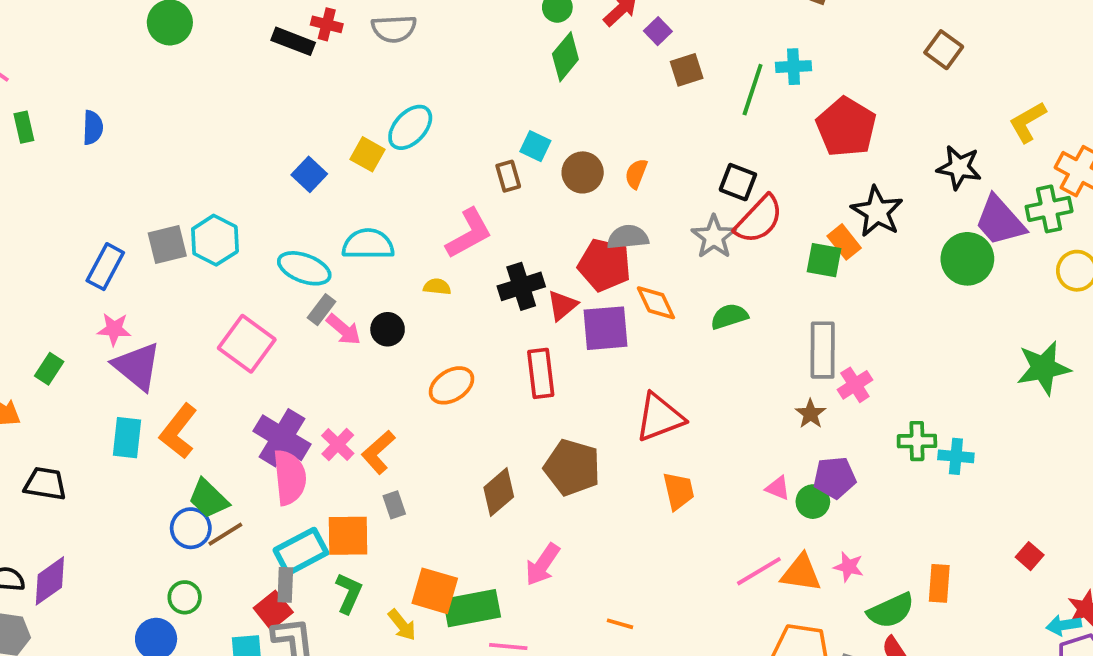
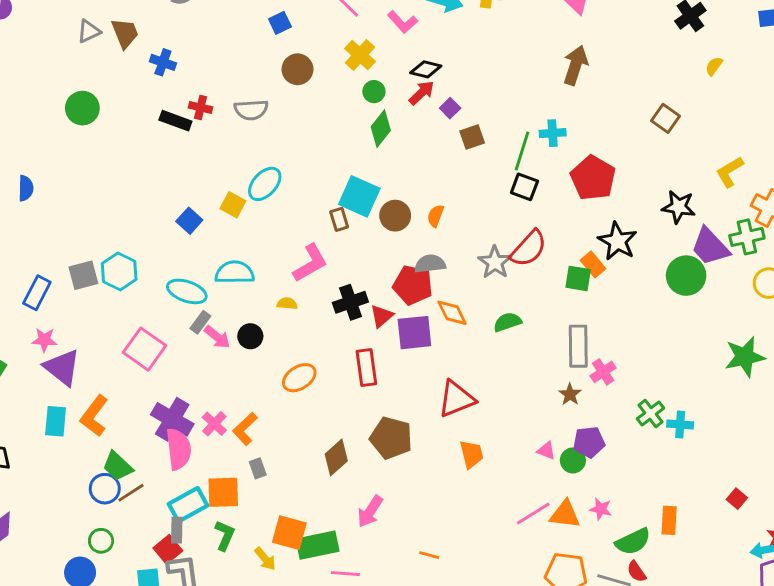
cyan square: (535, 146) -> (359, 196), size x1.8
black square: (738, 182) -> (524, 187), moved
green cross: (917, 441) -> (651, 413), turned -36

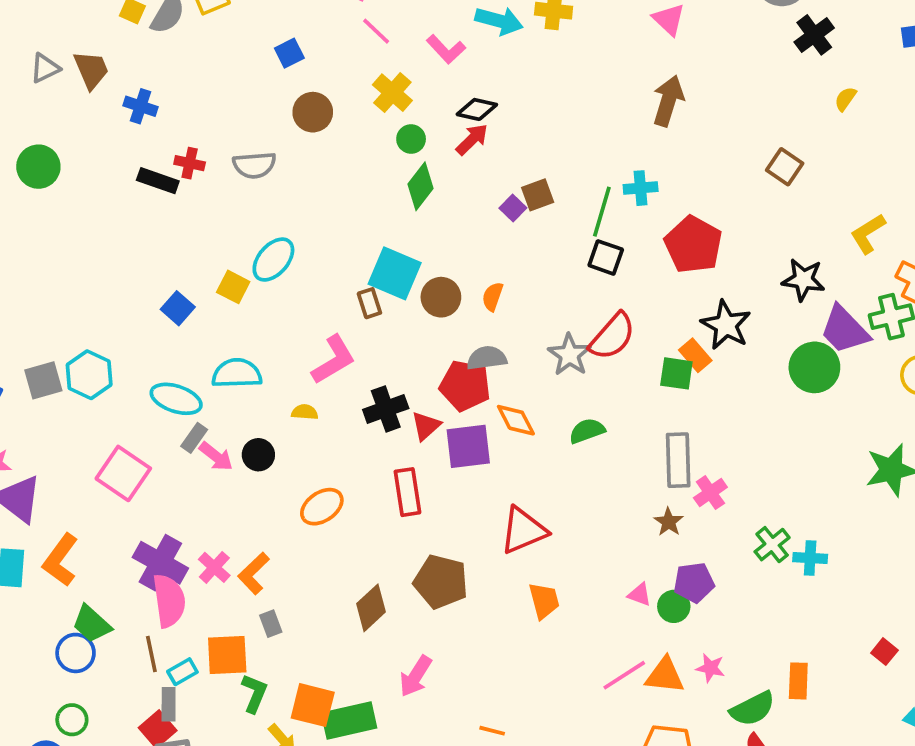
purple square: (450, 108) -> (513, 208), moved
brown line: (131, 493) -> (151, 654), moved, turned -68
cyan rectangle: (188, 505) -> (182, 672), size x0.6
green L-shape: (225, 535) -> (254, 693), moved

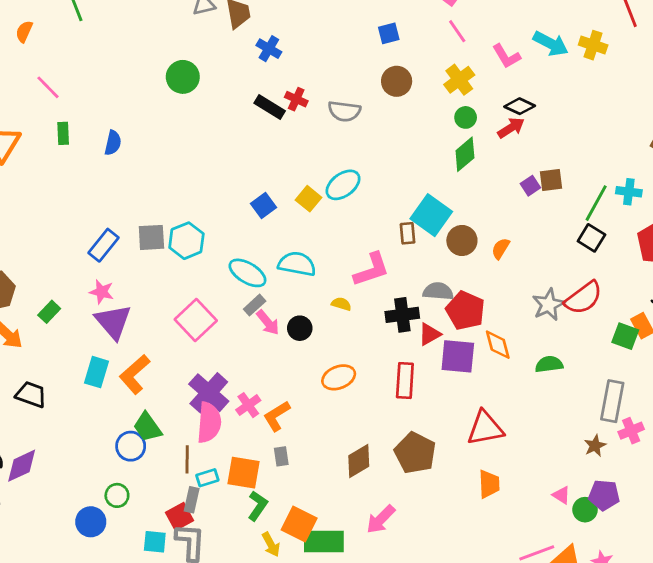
gray semicircle: (487, 358) -> (438, 291), moved

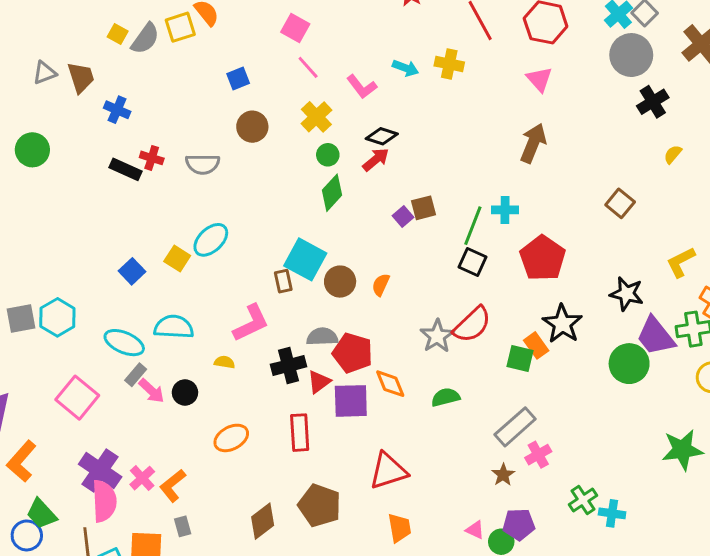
cyan arrow: (551, 44) -> (406, 68), size x0.7
gray rectangle: (612, 401) -> (515, 427), turned 45

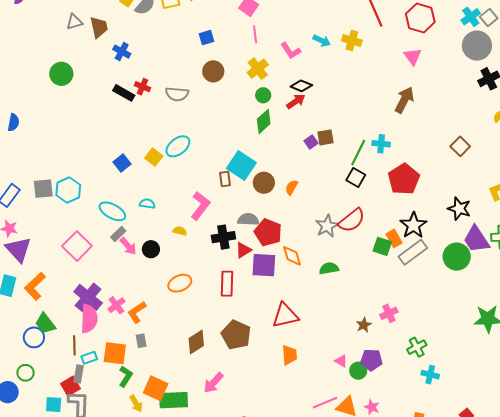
pink line: (308, 67) -> (255, 34), turned 30
pink L-shape: (251, 323) -> (200, 206), turned -32
cyan semicircle: (174, 327) -> (147, 204), size x0.6
gray rectangle: (515, 427) -> (413, 252), moved
cyan cross: (612, 513) -> (430, 375), moved

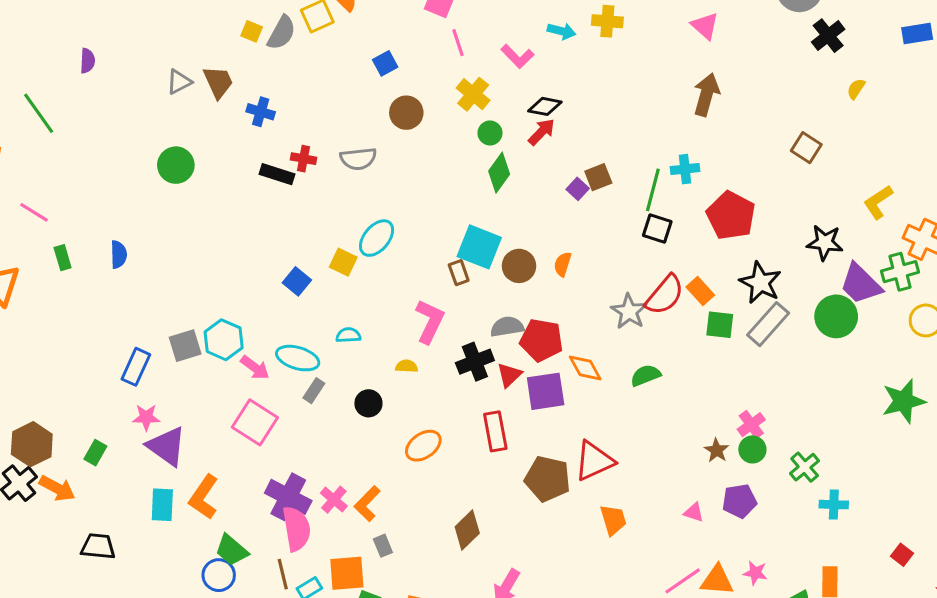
orange rectangle: (394, 238) -> (700, 291), moved
pink arrow: (128, 246) -> (255, 368), moved
brown pentagon: (236, 335) -> (548, 479), moved
green circle: (358, 371) -> (752, 449), moved

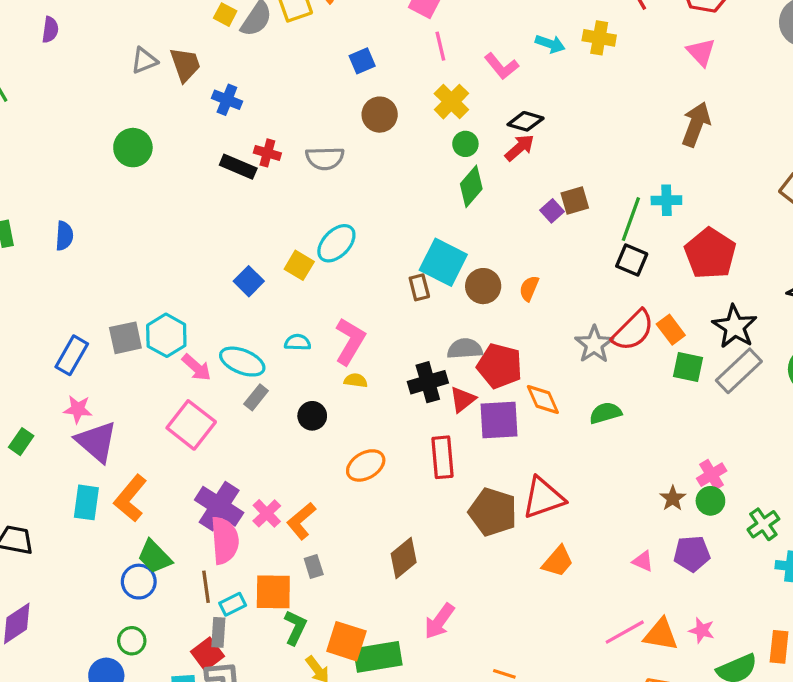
pink L-shape: (430, 321) -> (350, 341), moved
orange trapezoid: (613, 520) -> (558, 561), turned 52

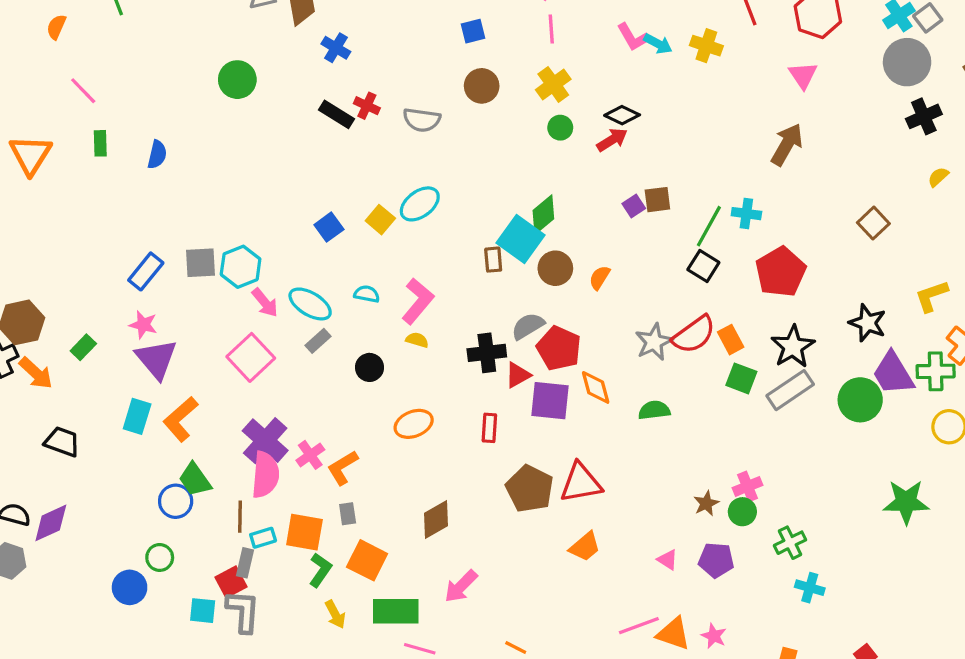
pink L-shape: (501, 66) -> (633, 37), moved
green diamond: (471, 186) -> (543, 215), moved
gray semicircle: (465, 349) -> (528, 326), turned -36
red rectangle: (442, 457) -> (489, 428), size x0.7
orange square: (346, 641) -> (367, 560), moved

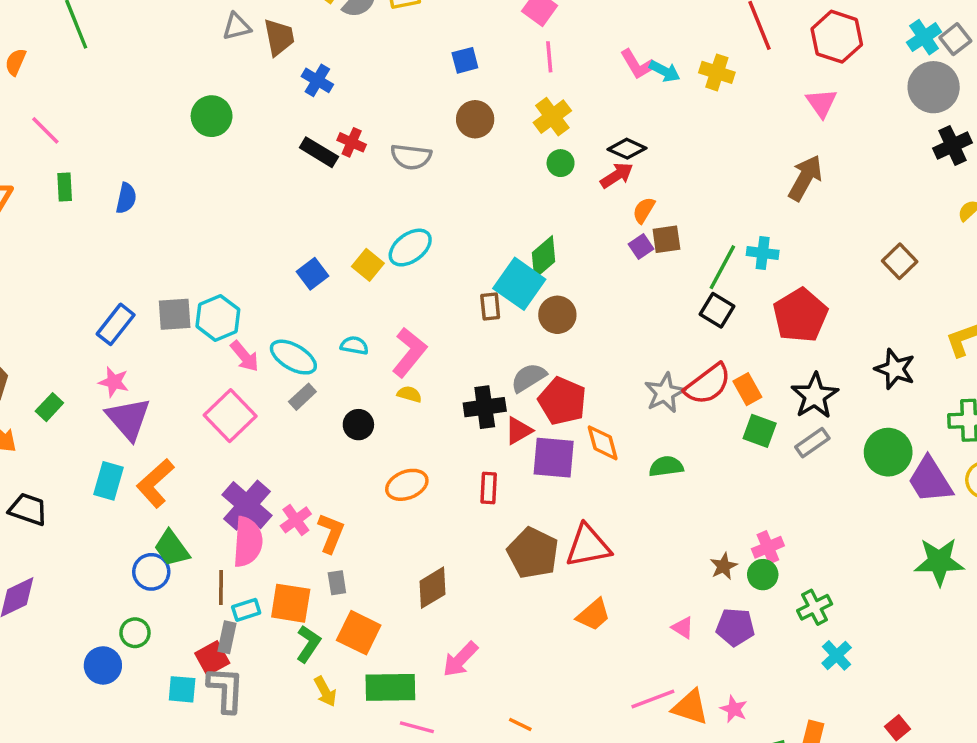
orange semicircle: (600, 278) -> (644, 210), moved
purple trapezoid: (893, 374) -> (930, 480), moved
gray rectangle: (790, 390) -> (812, 443), size x0.7
orange L-shape: (343, 468) -> (331, 533), turned 144
cyan cross: (810, 588) -> (837, 655), turned 32

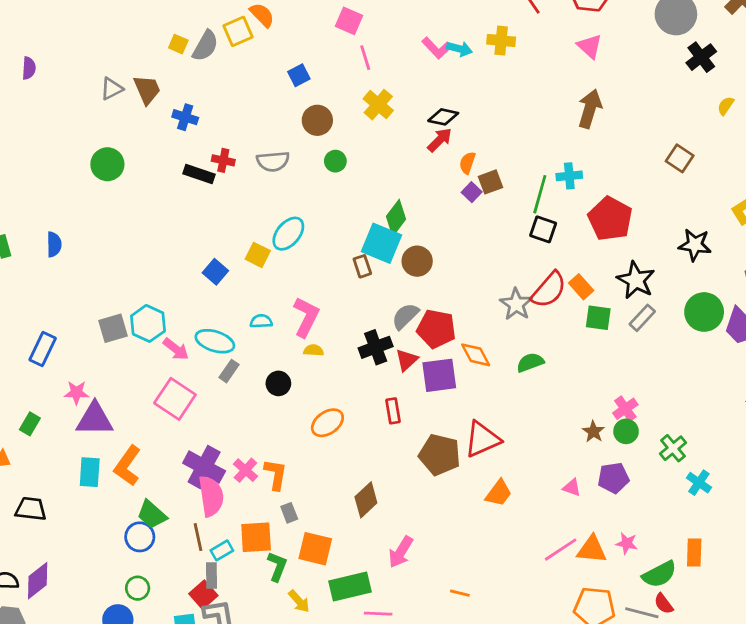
green circle: (561, 163) -> (335, 161), moved
blue rectangle: (116, 324) -> (43, 349), moved
purple triangle: (128, 419) -> (95, 419), turned -36

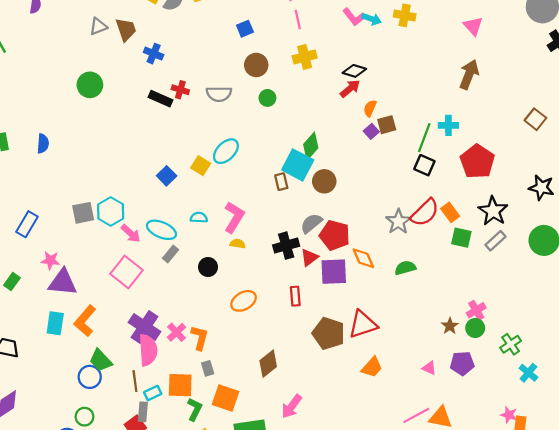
yellow cross: (378, 105) -> (305, 57), turned 30
pink star: (627, 543) -> (509, 415), moved

